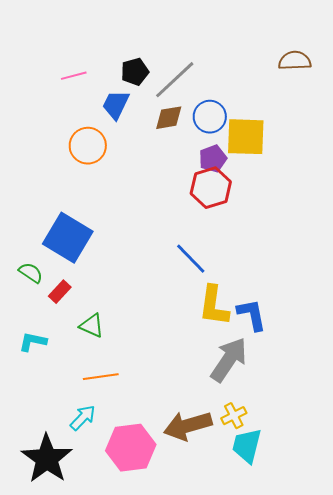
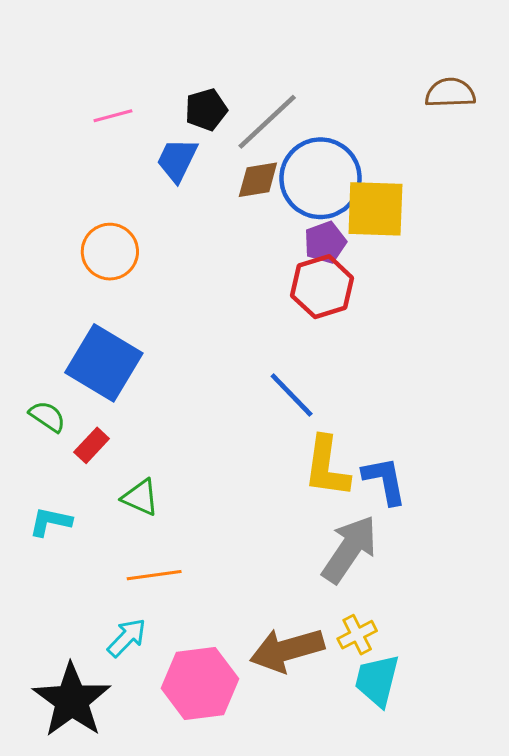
blue circle: (210, 117) -> (321, 178), size x1.6
orange circle: (88, 146) -> (110, 252), moved

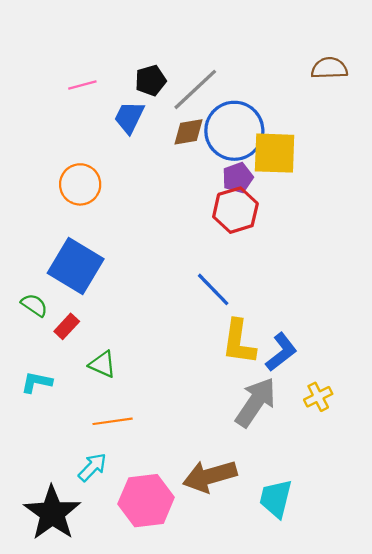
blue L-shape: (385, 480) -> (281, 352), turned 63
yellow cross: (357, 635) -> (318, 397), moved

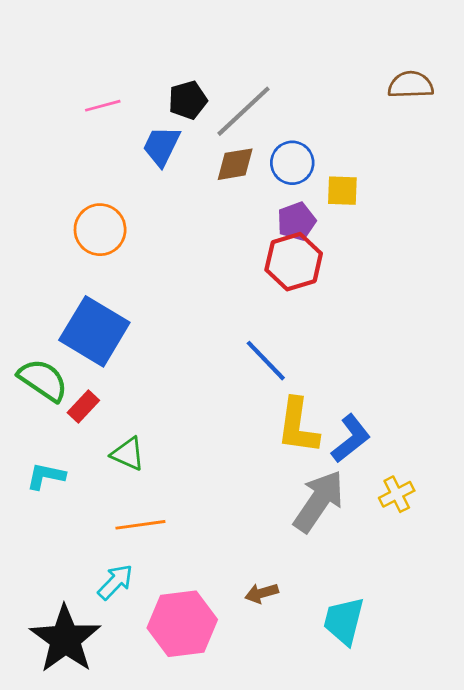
blue circle: (234, 131) -> (292, 163), size x0.6
yellow square: (275, 153) -> (342, 191), size x0.6
green semicircle: (34, 305) -> (43, 380), size x1.5
brown arrow: (210, 476) -> (262, 593), size x0.5

